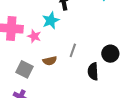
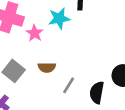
gray line: (73, 50) -> (69, 85), moved

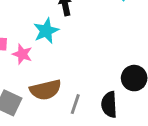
brown semicircle: (47, 67) -> (46, 90), size x1.5

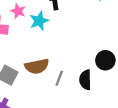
pink star: (22, 54) -> (18, 11), moved

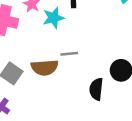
gray line: (59, 78) -> (69, 54), moved, turned 56

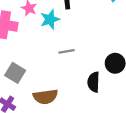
brown semicircle: (45, 68) -> (45, 97), moved

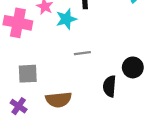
gray square: (15, 73) -> (28, 74), turned -36

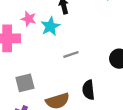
black semicircle: (109, 86) -> (88, 90), moved

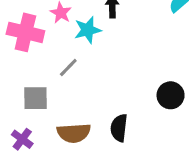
gray line: (71, 54) -> (68, 68), moved, turned -40

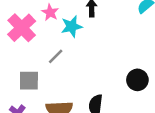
pink cross: (25, 32) -> (22, 28), turned 32

